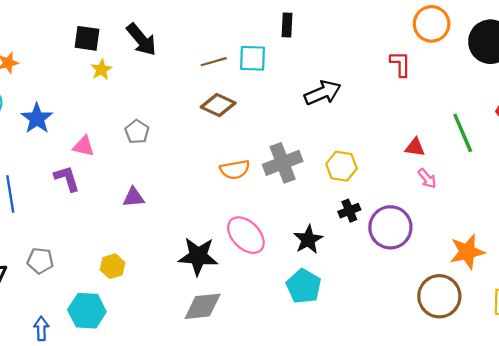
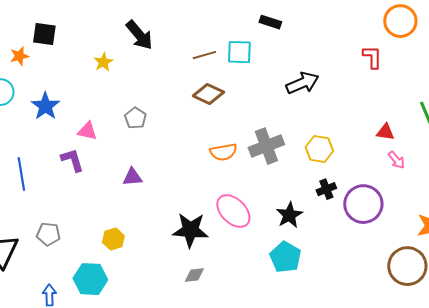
black rectangle: (287, 25) -> (270, 22), turned -75
black square: (87, 38) -> (44, 34), moved
gray diamond: (203, 306) -> (194, 275), size x0.6

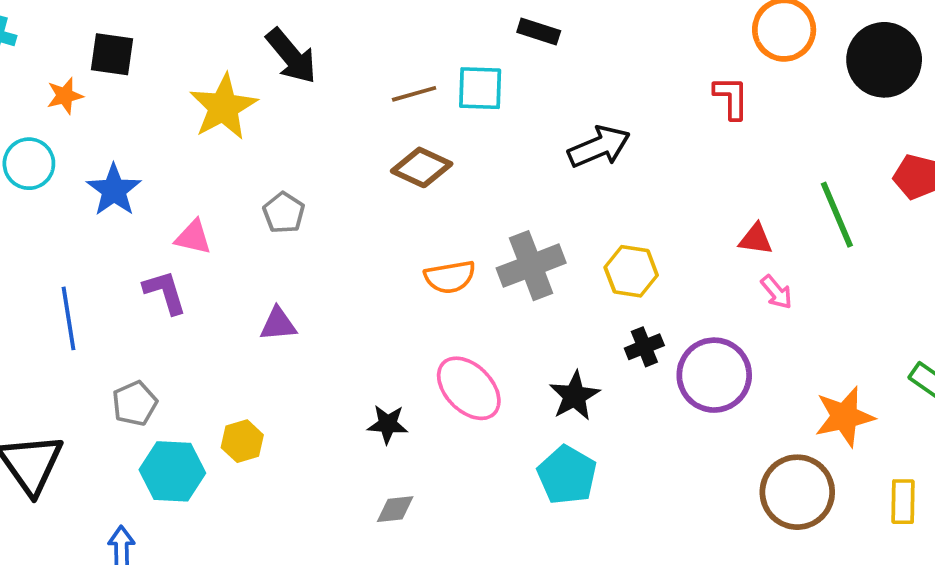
yellow star: (103, 62) -> (223, 107), size x1.8
black star: (190, 230) -> (388, 424), size x0.6
gray pentagon: (48, 234) -> (135, 403), moved, turned -30
cyan hexagon: (90, 279) -> (172, 471), moved

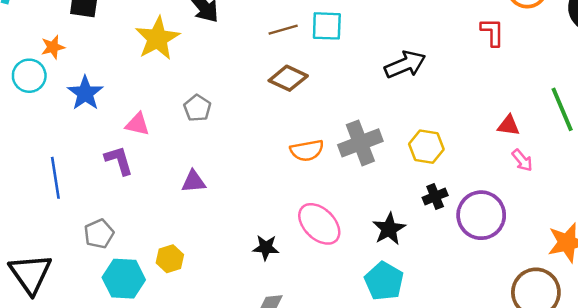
orange star: (65, 96) -> (53, 47), moved

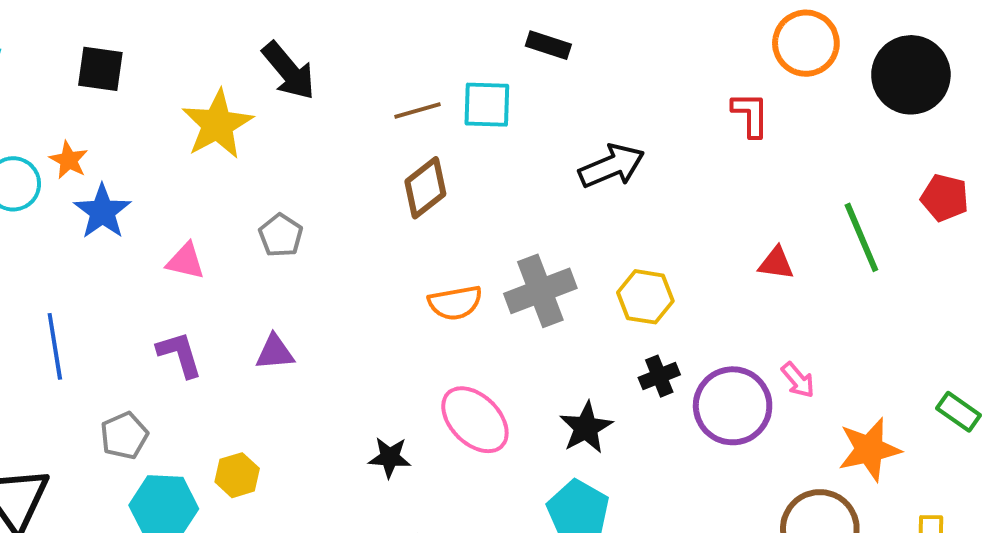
orange star: (53, 47) -> (69, 160), moved, turned -30
brown diamond: (288, 78) -> (425, 188), turned -63
purple L-shape: (119, 160) -> (180, 354), moved
pink arrow: (522, 160) -> (798, 380), moved

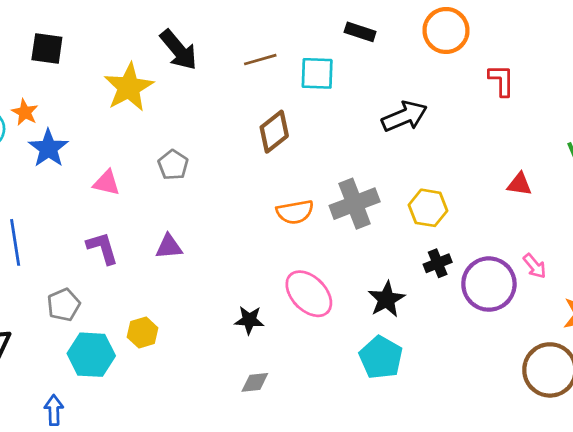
orange circle: (806, 43) -> (446, 30), moved
brown line: (417, 111) -> (260, 60), moved

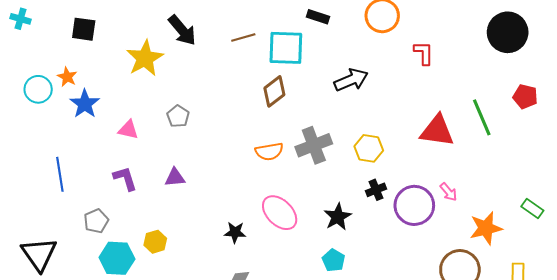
cyan square: (317, 73) -> (286, 48), size x1.4
brown diamond: (274, 132) -> (274, 91), moved
red triangle: (519, 184) -> (437, 131), size x1.8
cyan pentagon: (381, 357) -> (333, 260), size x0.7

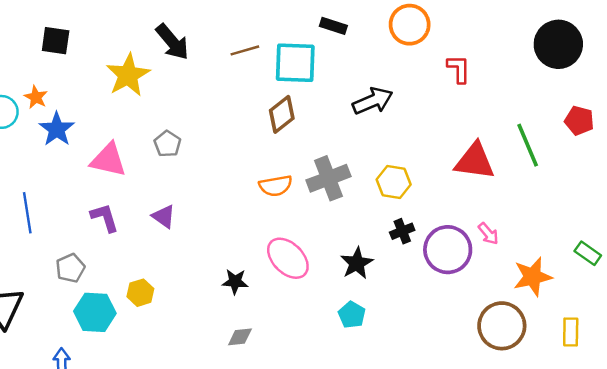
pink triangle: (128, 130) -> (108, 160), size x1.5
purple triangle: (175, 177) -> (164, 216), turned 40

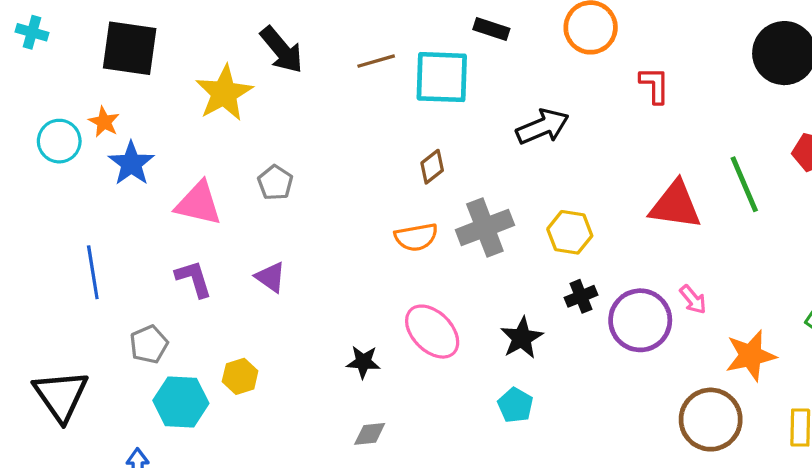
black square: (56, 41) -> (130, 48), size x1.5
brown diamond: (282, 114) -> (432, 167), moved, size x0.7

